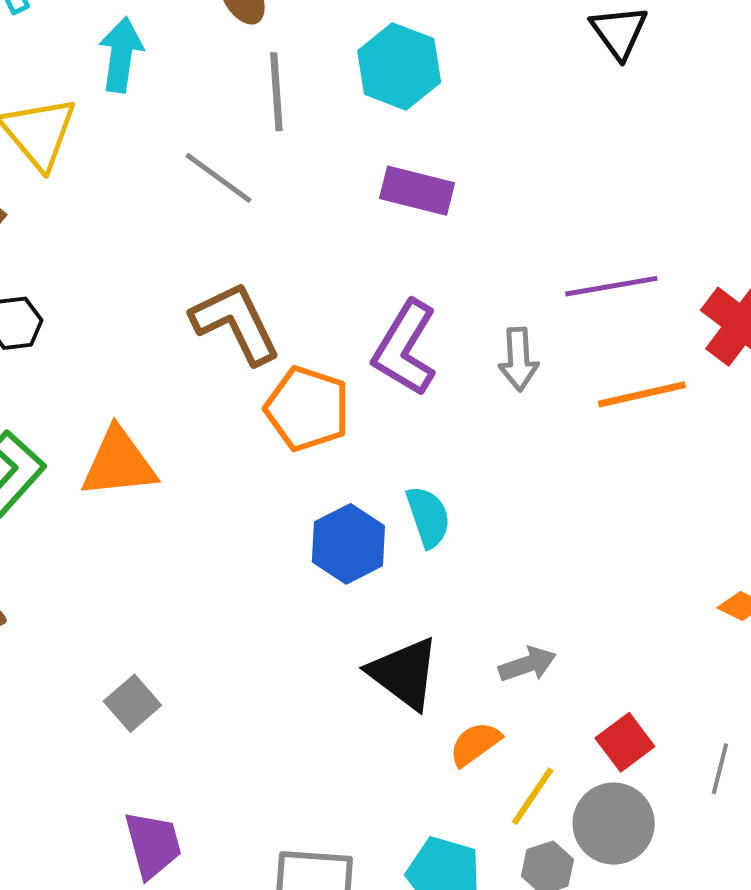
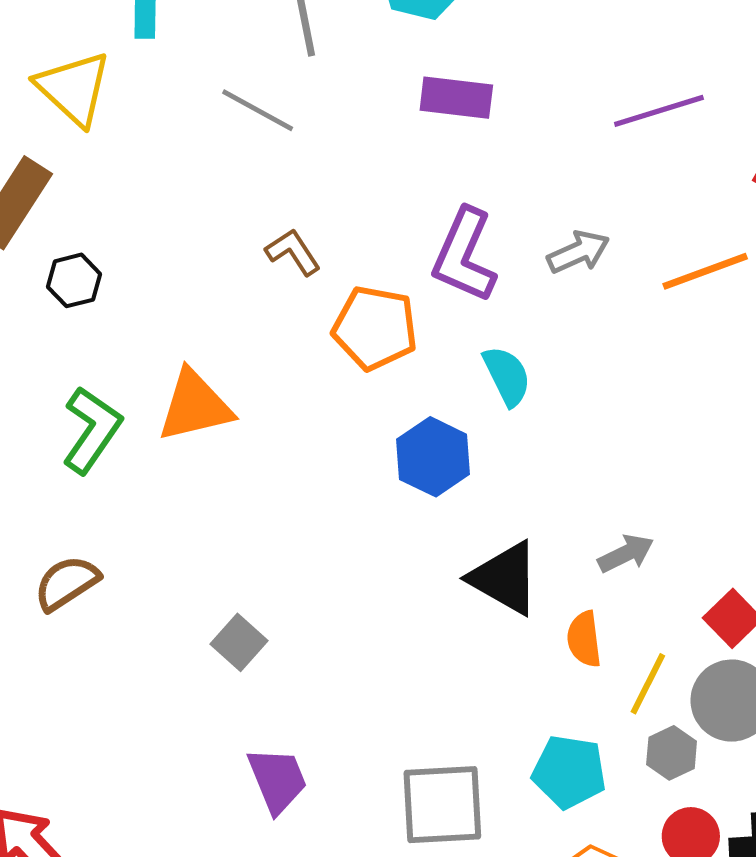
purple line: (611, 286) -> (659, 111), moved
brown L-shape: (236, 323) -> (293, 252), size x0.6
gray arrow: (519, 359) -> (578, 252), turned -104
cyan semicircle: (428, 517) -> (507, 376), moved
orange semicircle: (475, 744) -> (584, 639), turned -54

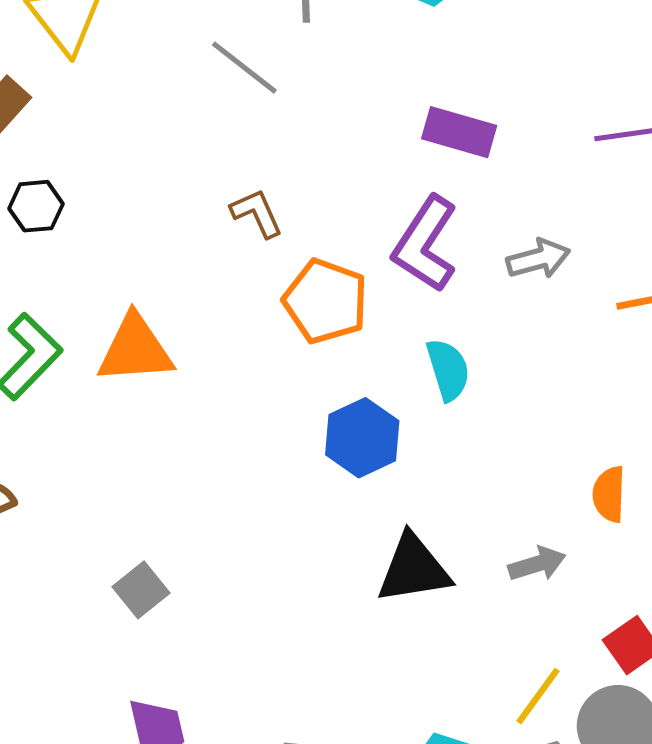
purple rectangle: (456, 98) -> (459, 132), moved
black triangle: (505, 578) -> (414, 569), turned -48
orange semicircle: (584, 639) -> (609, 494), moved

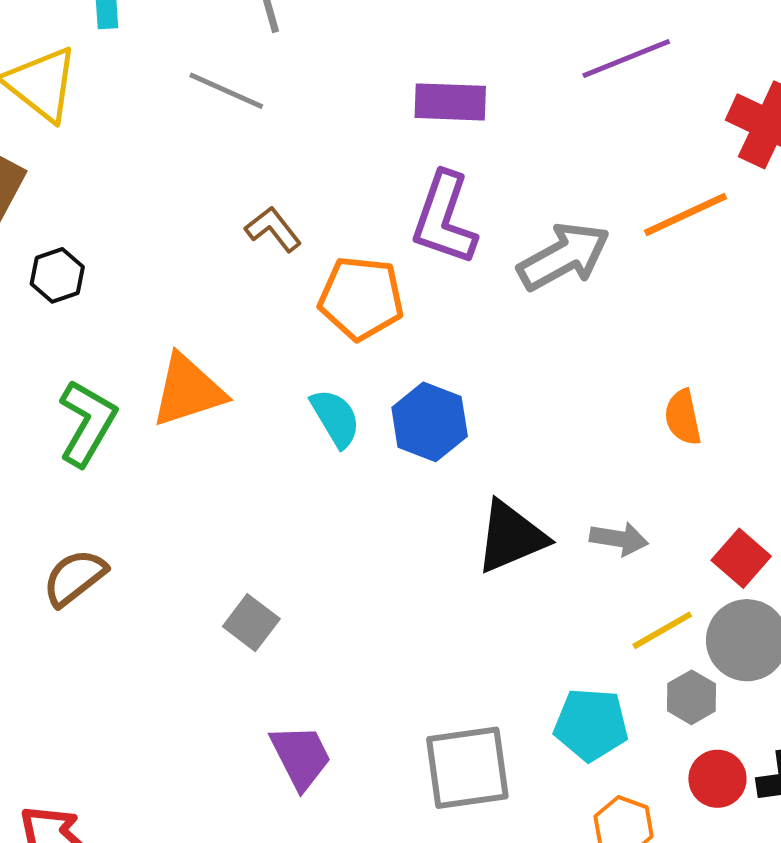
gray arrow: (538, 259) -> (564, 256), moved, size x1.5
cyan semicircle: (448, 370) -> (335, 418), moved
gray arrow: (537, 564) -> (619, 539), moved, turned 40
yellow line: (538, 696) -> (662, 630), turned 38

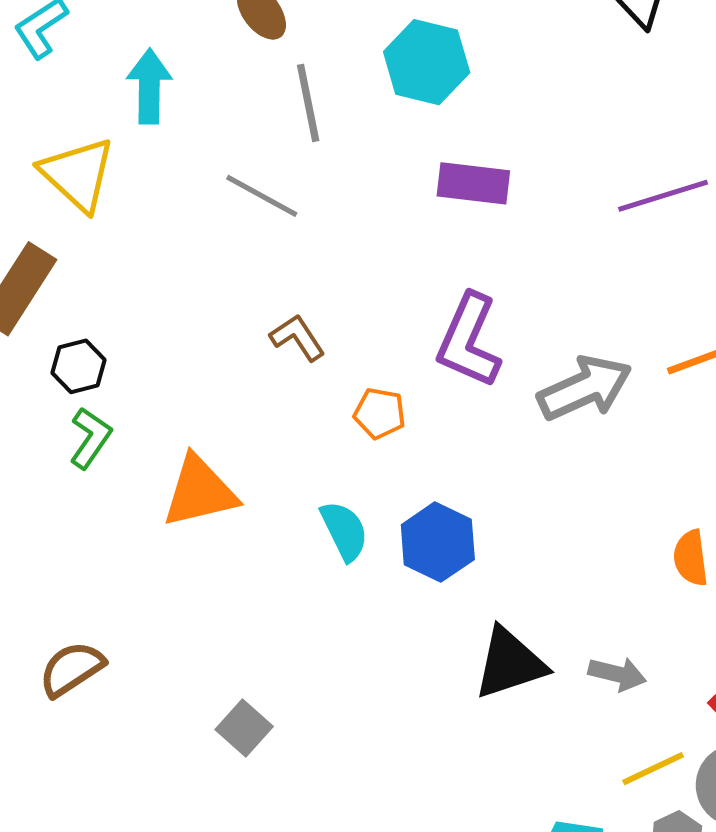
purple rectangle: (450, 102) -> (473, 183), moved
orange pentagon: (361, 298) -> (380, 413), size x0.6
green L-shape: (87, 423) -> (90, 438), moved, size x0.7

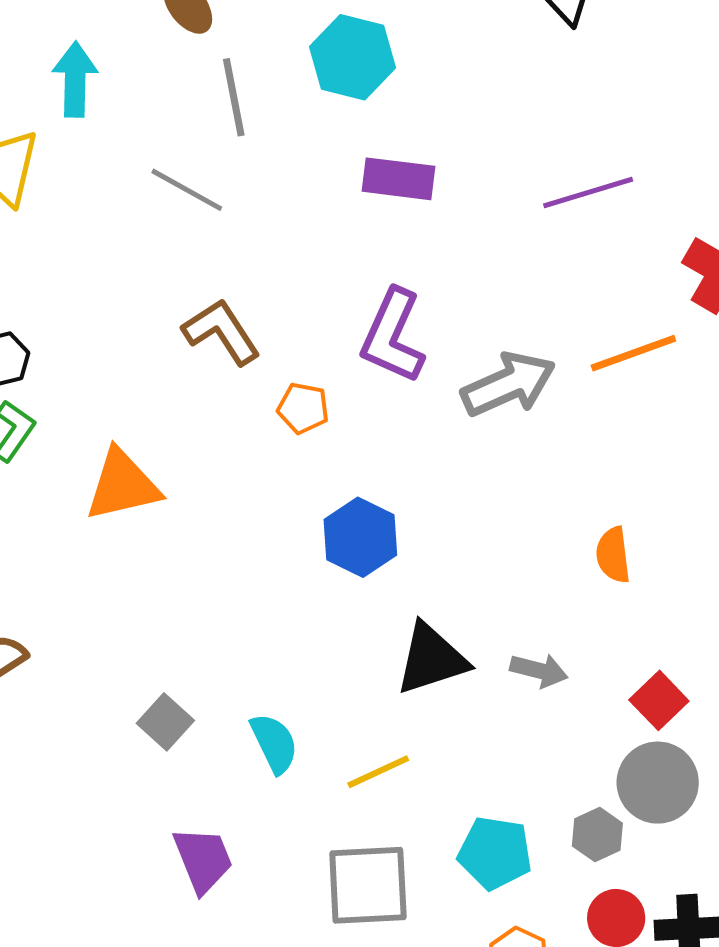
brown L-shape: (297, 338) -> (221, 332), size x1.4
cyan semicircle: (344, 531) -> (274, 743), moved
yellow line: (653, 769) -> (378, 772), moved

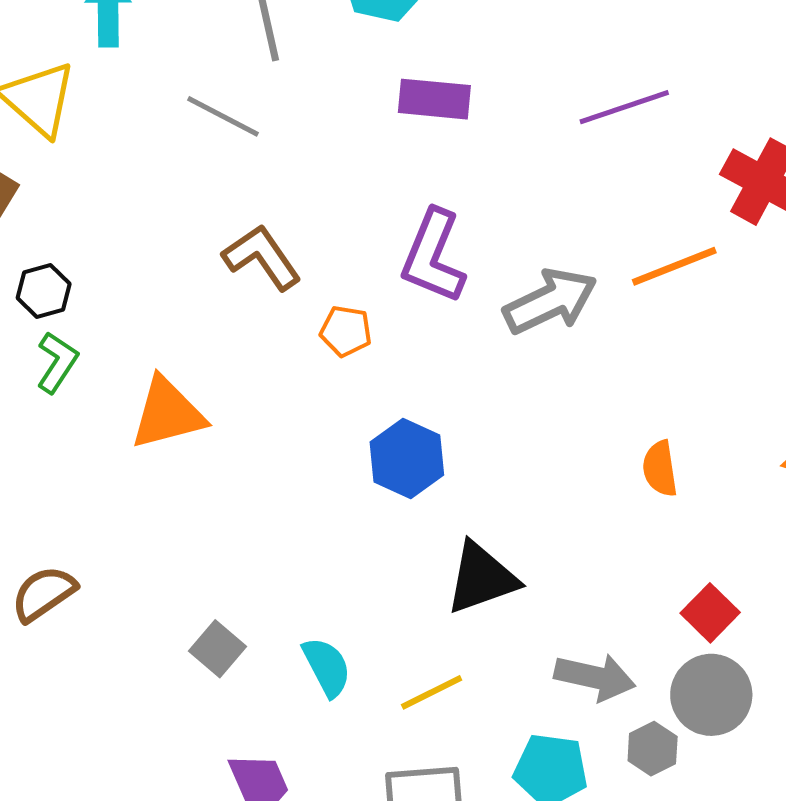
gray arrow: (539, 670) -> (595, 677), moved, size x1.4

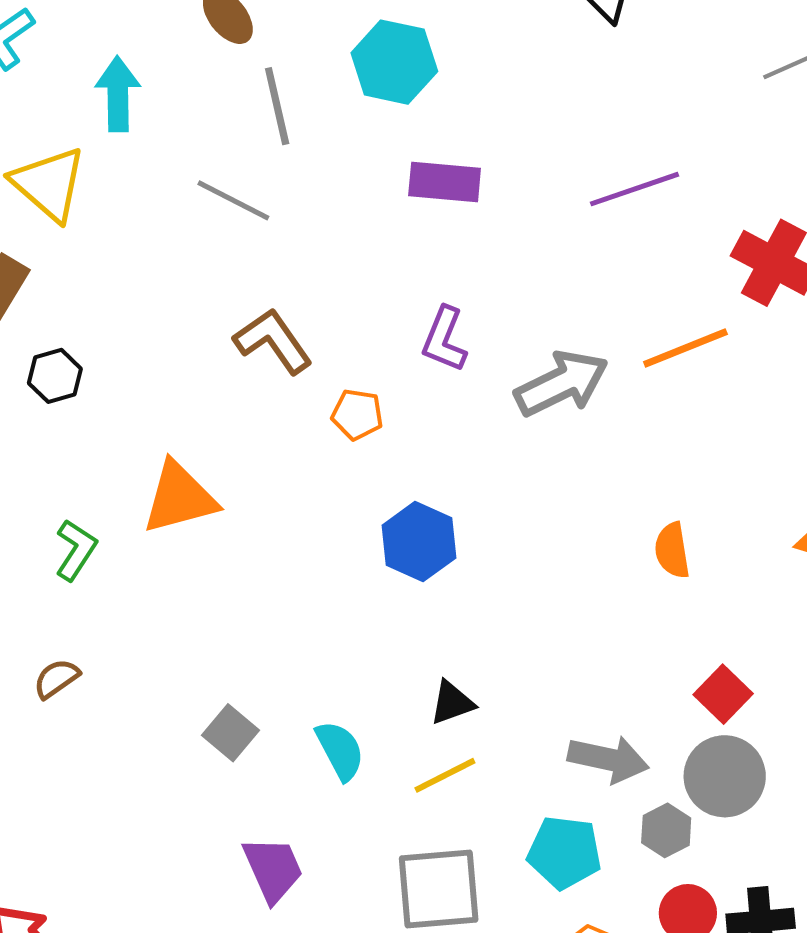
purple L-shape: (433, 256) -> (444, 339), size x0.7
green L-shape: (57, 362) -> (76, 550), moved
black triangle: (482, 578) -> (452, 703), moved, size x0.6
brown semicircle: (44, 594) -> (56, 679), size x0.7

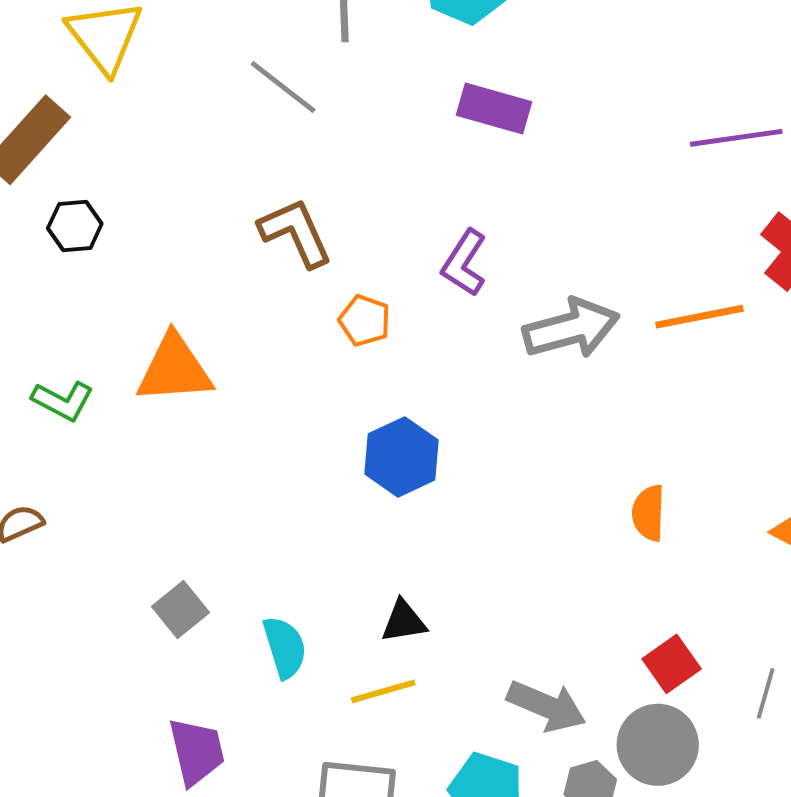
purple line: (635, 189) -> (736, 138), moved
green L-shape: (76, 550) -> (63, 401), turned 74

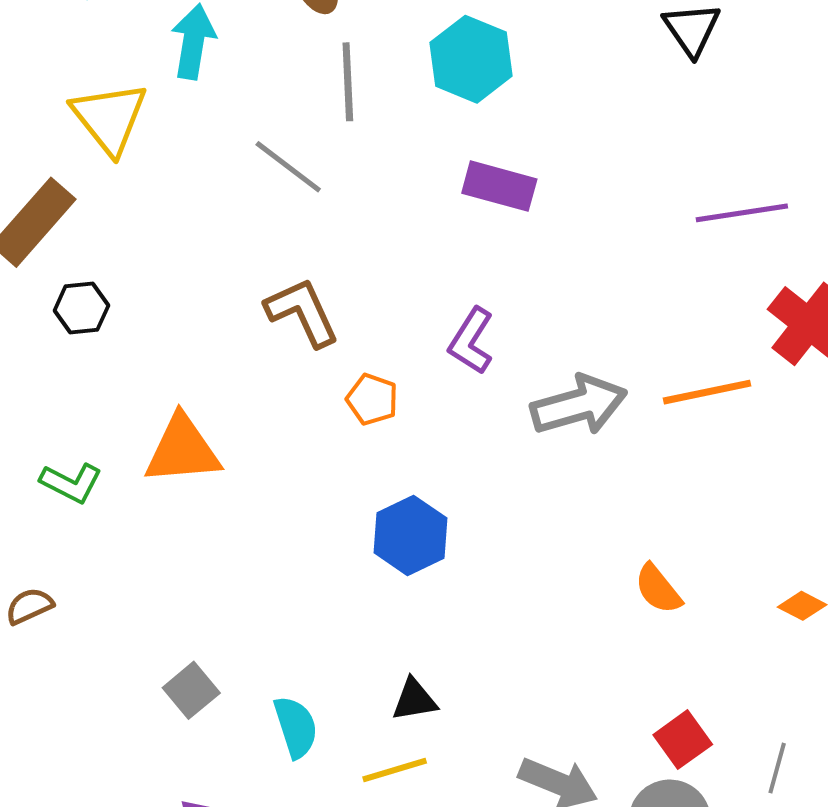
orange semicircle: (649, 513) -> (658, 589), turned -40

